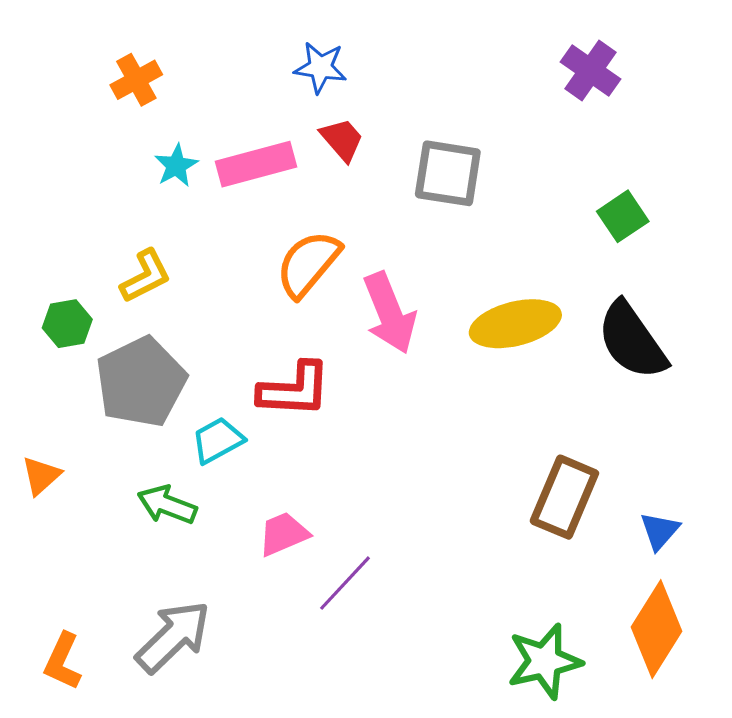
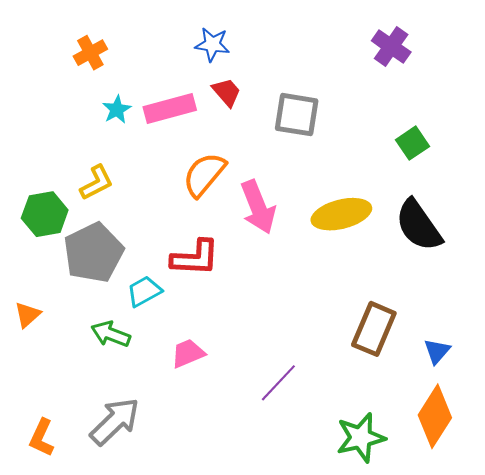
green hexagon: (67, 324) -> (45, 214), size x1.4
purple line: (345, 583) -> (278, 383), moved

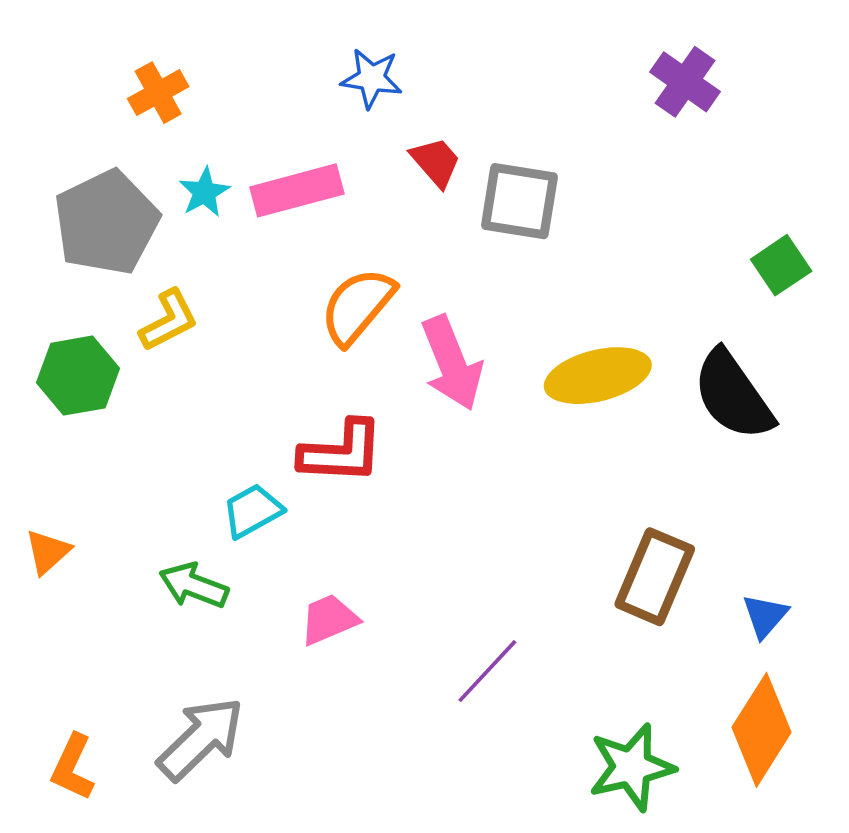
red trapezoid: (227, 92) -> (436, 162), moved
green square: (412, 143) -> (781, 265), moved
gray pentagon: (93, 253) -> (106, 222), moved

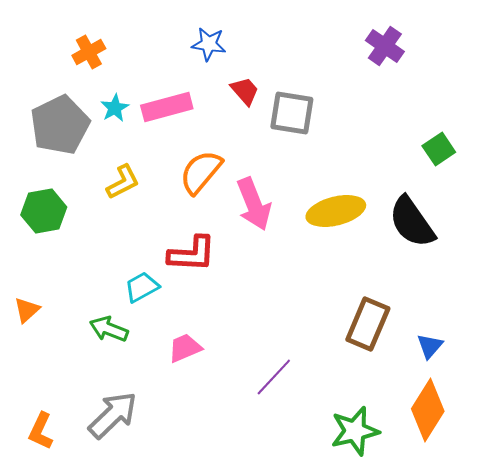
yellow L-shape: (169, 320) -> (123, 182), moved

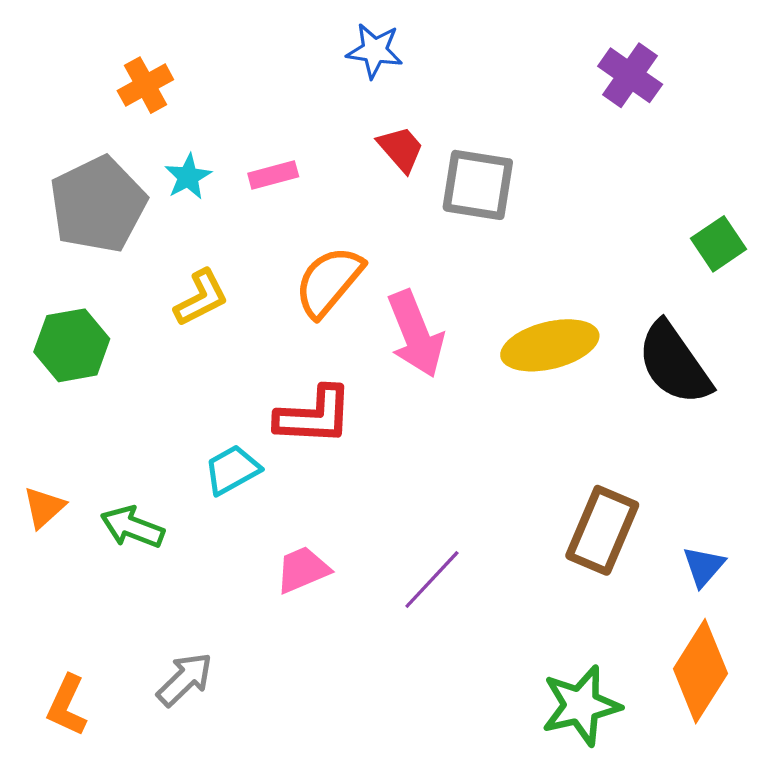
blue star: (209, 44) -> (375, 51), moved
pink rectangle: (167, 107) -> (273, 175), size x0.6
green arrow: (109, 329) -> (132, 527), moved
purple line: (274, 377) -> (432, 579), moved
gray arrow: (113, 415) -> (185, 679), size x0.7

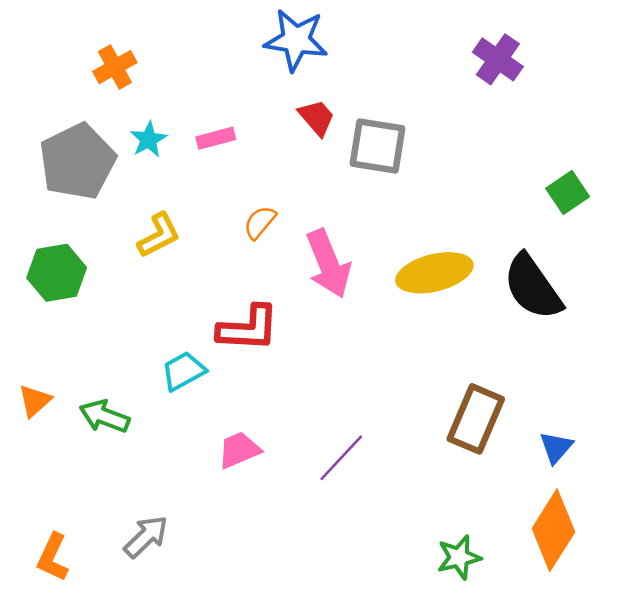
blue star: (375, 51) -> (296, 40), size x1.4
orange semicircle: (329, 281) -> (260, 222), size x0.6
green star: (581, 706) -> (459, 557), size x0.7

